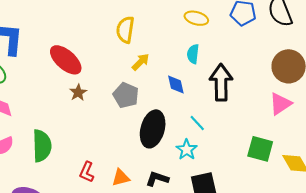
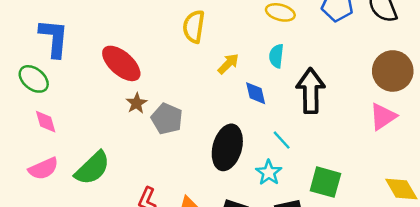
yellow arrow: (141, 62) -> (228, 64), moved
gray pentagon: (126, 95) -> (167, 119), moved
green semicircle: (42, 146) -> (92, 168), turned 48
green square: (260, 149) -> (325, 182), moved

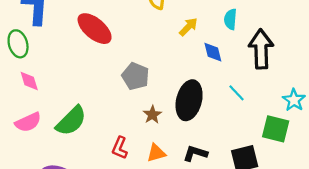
green ellipse: (34, 79) -> (18, 44), turned 35
brown star: (137, 103) -> (152, 115), moved
cyan star: (269, 173) -> (294, 100), moved

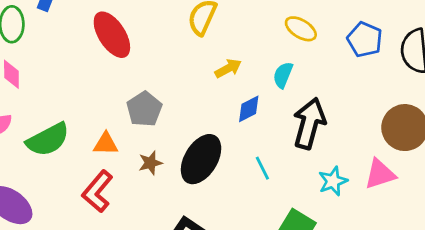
blue diamond: (213, 52) -> (249, 109), turned 60
cyan star: (294, 100) -> (333, 181), moved
red L-shape: (120, 148) -> (97, 191), size x1.4
orange triangle: (156, 153) -> (106, 144), moved

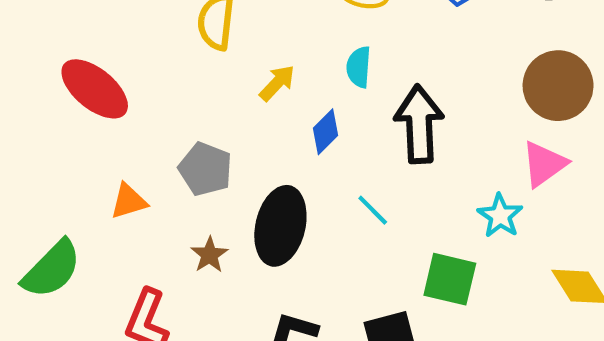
gray pentagon: (144, 109) -> (205, 169), moved
orange triangle: (106, 144) -> (129, 201), moved
cyan star: (333, 181) -> (500, 216), moved

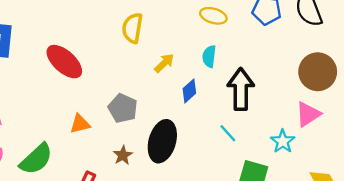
cyan line: (373, 210) -> (228, 133), moved

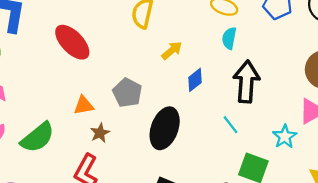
cyan semicircle: (209, 56) -> (229, 38), moved
brown star: (123, 155) -> (100, 133), moved

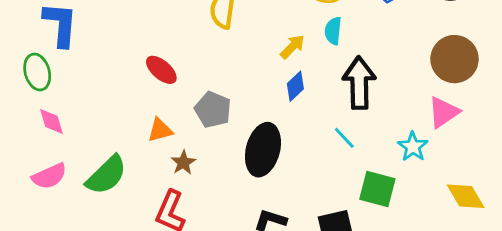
red ellipse: (72, 42) -> (161, 70), moved, size x0.7
yellow arrow: (172, 50) -> (292, 47), moved

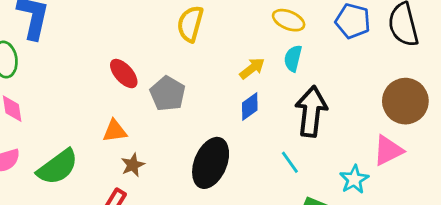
gray pentagon: (213, 110) -> (168, 94), moved

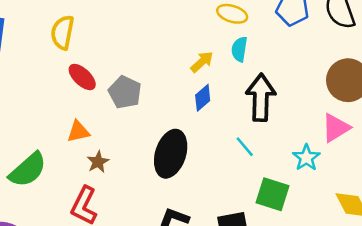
yellow semicircle: (190, 24) -> (62, 32), moved

